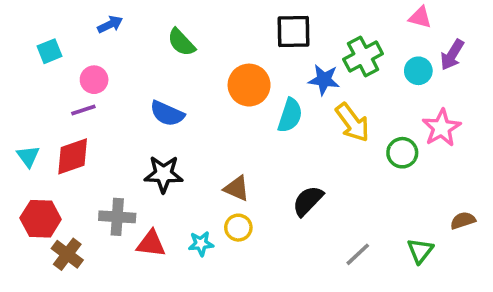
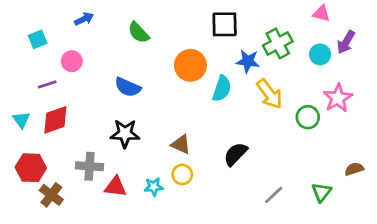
purple line: (83, 110) -> (47, 84), moved

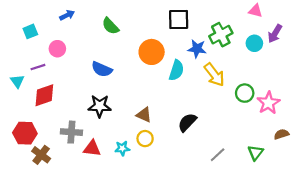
pink star: (338, 98) -> (268, 103), moved
cyan triangle: (21, 120) -> (17, 81), moved

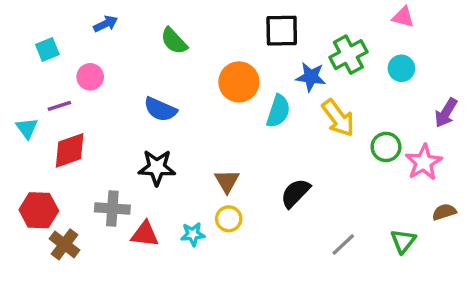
purple arrow: (275, 34) -> (446, 113), moved
brown triangle: (144, 115) -> (227, 181), turned 35

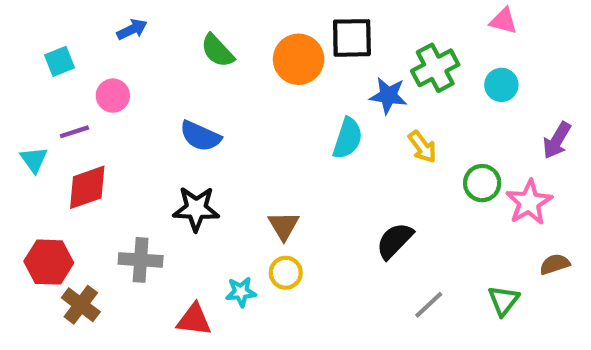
orange circle: (239, 82) -> (299, 59), moved
yellow arrow: (338, 118) -> (422, 147), size x0.7
black semicircle: (295, 193) -> (395, 241), moved
red triangle: (145, 234) -> (194, 320), moved

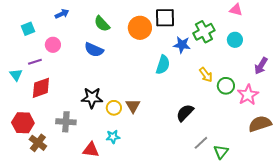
blue semicircle: (200, 136) -> (94, 50), moved
yellow arrow: (422, 147) -> (206, 75), moved
brown semicircle: (555, 264) -> (260, 124), size x1.6
yellow circle: (286, 273) -> (114, 108), moved
green triangle: (503, 300) -> (221, 152), moved

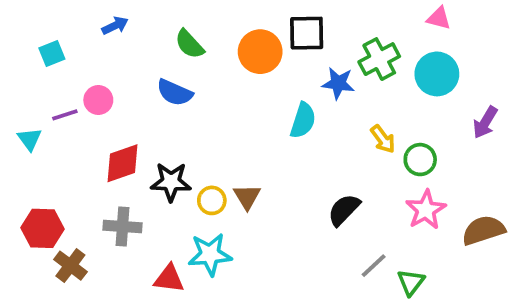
cyan circle: (235, 40) -> (437, 74), size x1.5
pink circle: (53, 45) -> (98, 100), moved
red diamond: (41, 88) -> (123, 163), moved
pink star: (248, 95) -> (426, 210), moved
cyan star: (113, 137) -> (210, 254), size x1.6

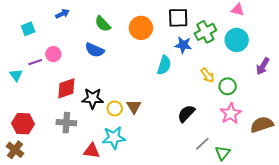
black square: (307, 33) -> (178, 18), moved
brown cross: (70, 266) -> (15, 150), moved

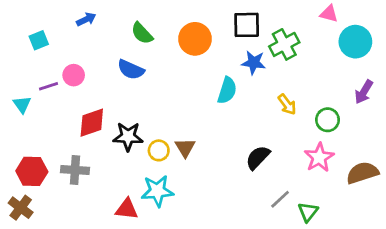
cyan circle: (237, 40) -> (355, 42), moved
green circle: (228, 86) -> (328, 120), moved
gray cross: (66, 123) -> (75, 170), moved

